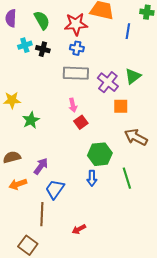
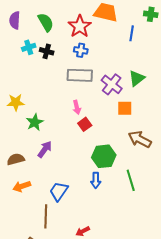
red star: (76, 24) -> (80, 26), turned -30
purple arrow: (41, 166) -> (45, 149), moved

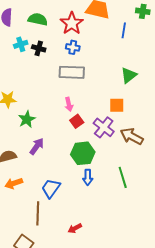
green semicircle: (46, 22) -> (38, 19), turned -48
purple cross: (112, 84) -> (104, 127), moved
green hexagon: (104, 156) -> (83, 153), moved

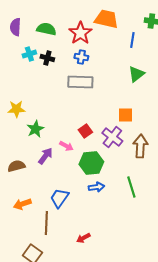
green triangle: (129, 75) -> (136, 74), moved
pink arrow: (69, 104) -> (66, 146), moved, turned -48
brown arrow: (132, 136) -> (140, 146), turned 65
blue arrow: (88, 177) -> (96, 187), turned -98
orange arrow: (14, 183) -> (22, 204), moved

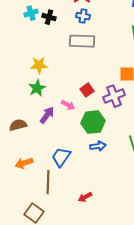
yellow star: (16, 109) -> (39, 65), moved
purple cross: (112, 137) -> (114, 96), turned 30

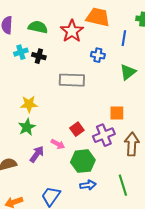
blue cross: (83, 16) -> (98, 55), moved

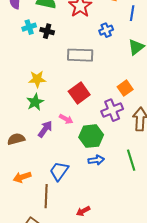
blue cross: (98, 55) -> (106, 30), turned -32
orange square: (117, 113) -> (125, 88), turned -35
red square: (77, 129) -> (79, 93), moved, size x1.5

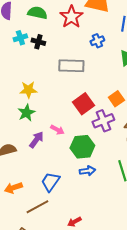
red square: (79, 93) -> (83, 104), moved
brown line: (46, 196) -> (37, 207), turned 60

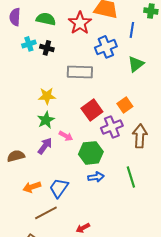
blue cross: (97, 41) -> (106, 47), size x1.5
yellow star: (28, 90) -> (47, 96), moved
green star: (26, 113) -> (46, 120), moved
orange arrow: (13, 188) -> (32, 187), moved

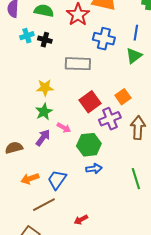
blue line: (132, 30) -> (136, 33), moved
blue cross: (106, 47) -> (104, 39), turned 35
green line: (131, 177) -> (136, 179), moved

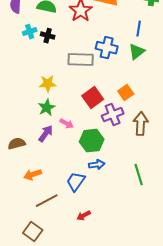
blue cross: (104, 39) -> (107, 48), moved
blue trapezoid: (57, 180) -> (76, 182), moved

